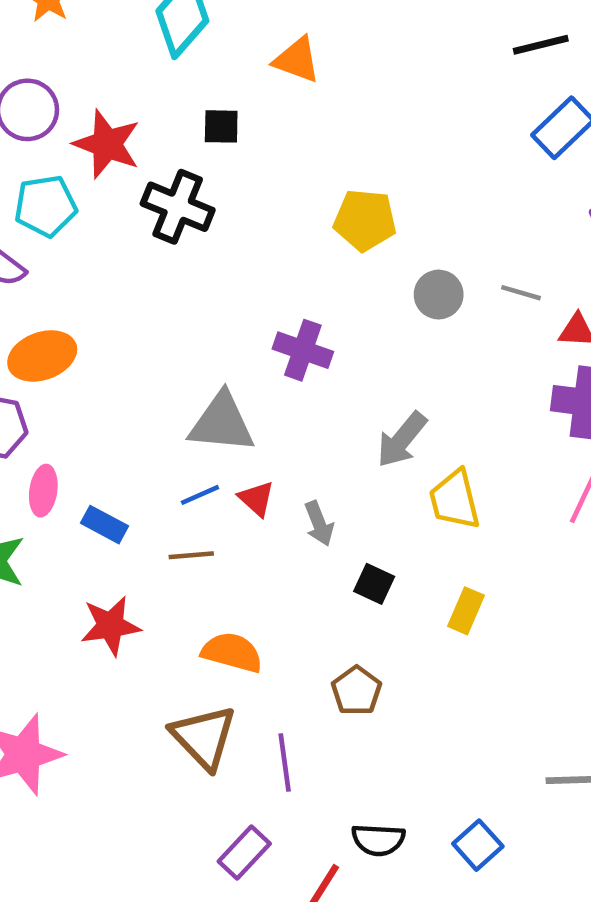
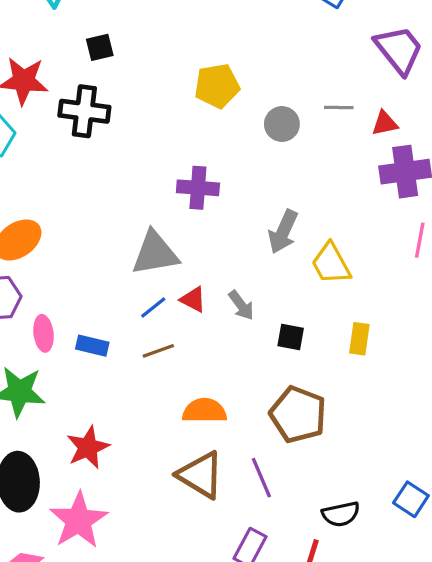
red star: (110, 626) -> (88, 447), moved
brown pentagon: (356, 691) -> (298, 415), size x1.6

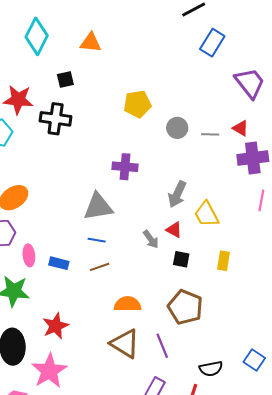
gray line: (339, 108) -> (210, 134), moved
red triangle: (385, 123) -> (241, 128), turned 42
red triangle: (193, 299) -> (174, 230), moved
blue line: (153, 307) -> (97, 240), turned 48

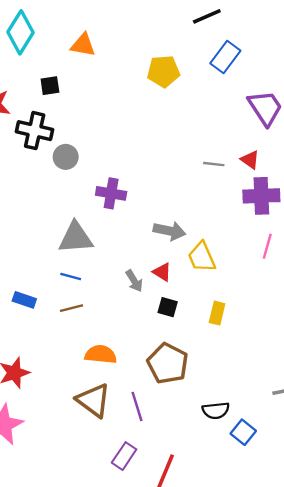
yellow pentagon: (137, 104) -> (163, 71), moved
gray circle: (177, 128) -> (66, 157), moved
gray arrow: (177, 194) -> (169, 231), turned -108
black semicircle: (211, 369) -> (216, 411), moved

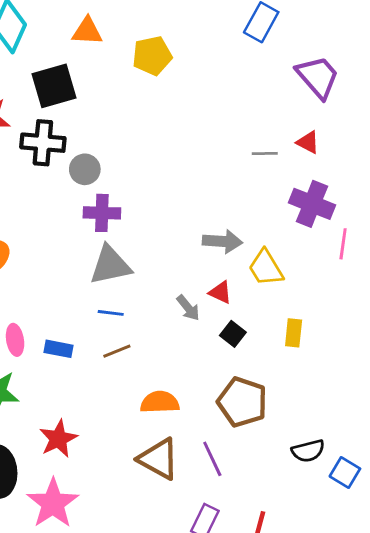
yellow pentagon: (163, 71) -> (152, 56), moved
black square: (50, 86) -> (54, 86), size x1.8
purple cross: (111, 193) -> (102, 213), moved
purple cross: (261, 196) -> (312, 204), moved, turned 32
black square: (168, 307) -> (233, 334), turned 30

